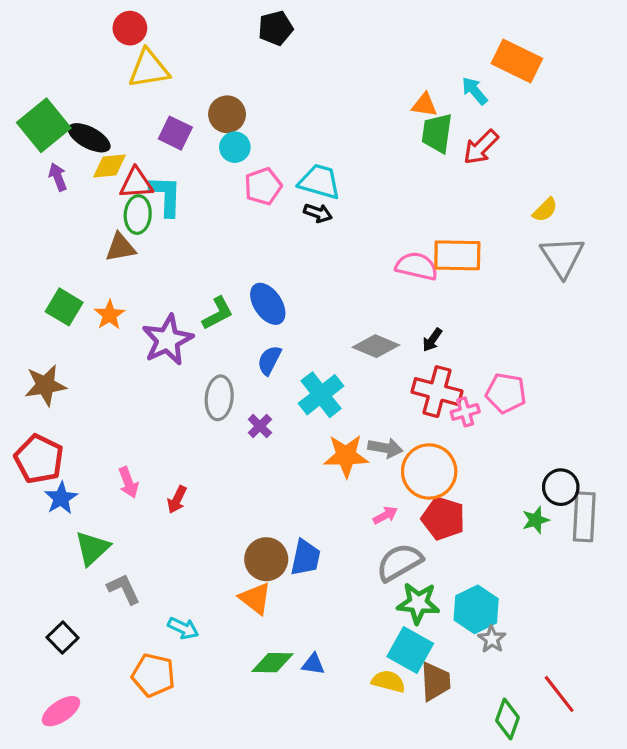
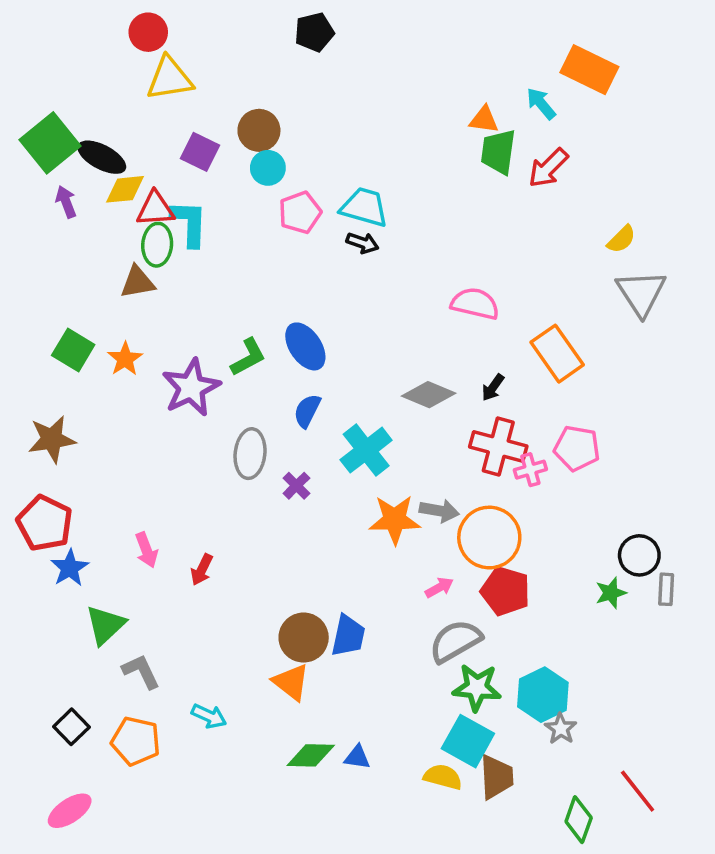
orange rectangle: (457, 255) -> (557, 354), moved, turned 54
gray rectangle: (584, 517) -> (666, 589), size x0.6
orange pentagon: (153, 675) -> (136, 741), moved

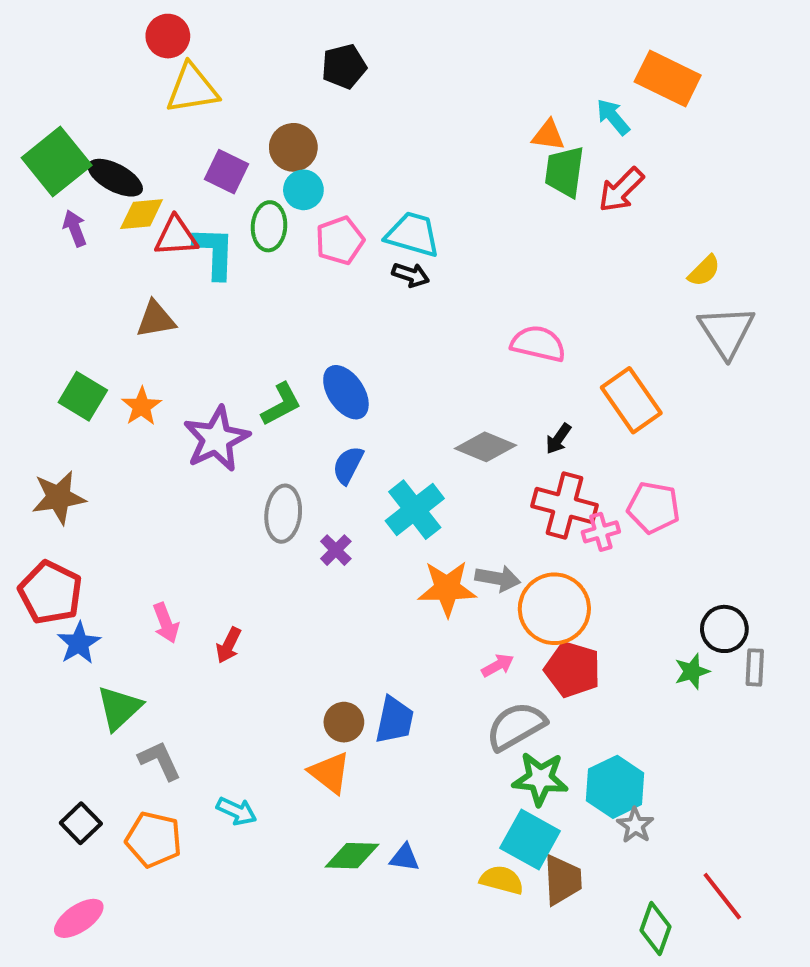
black pentagon: (314, 32) -> (344, 66), moved
green ellipse: (157, 245) -> (269, 226), moved
brown circle: (304, 638) -> (344, 722), size x0.7

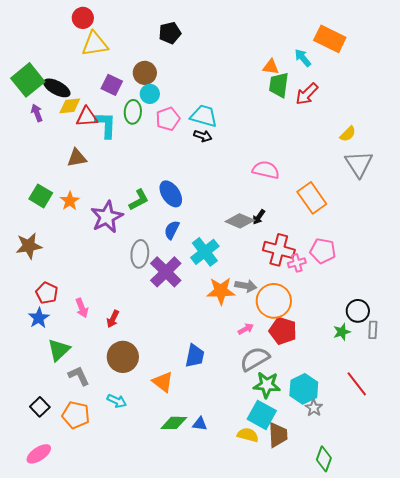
black arrow: (558, 439) -> (259, 217), moved
purple cross: (336, 550) -> (166, 272), size x2.0
red pentagon: (50, 593) -> (47, 293), moved, size x0.7
brown circle: (344, 722) -> (123, 357), moved, size x1.6
red line: (722, 896) -> (357, 384), moved

